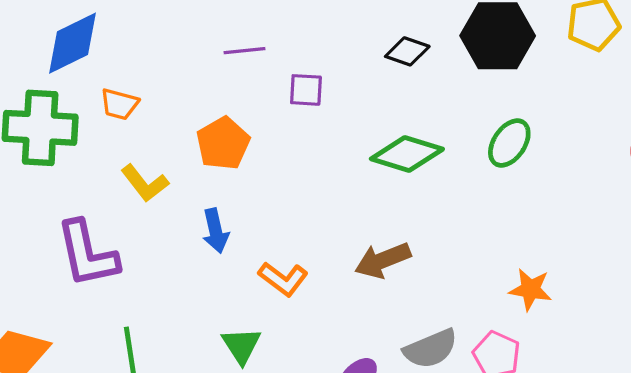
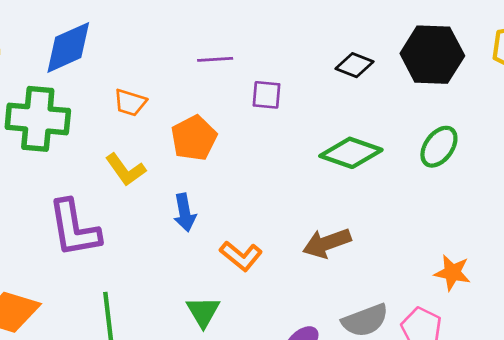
orange trapezoid: (119, 104) -> (130, 103), moved

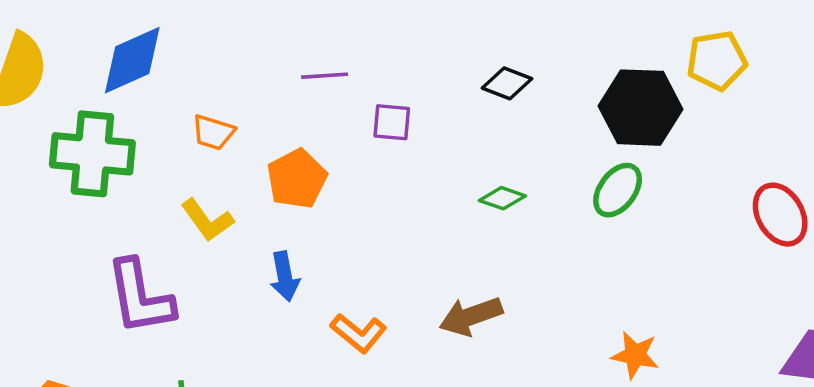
black hexagon: (432, 55) -> (640, 108), moved
green diamond: (351, 153) -> (502, 198), size x0.6

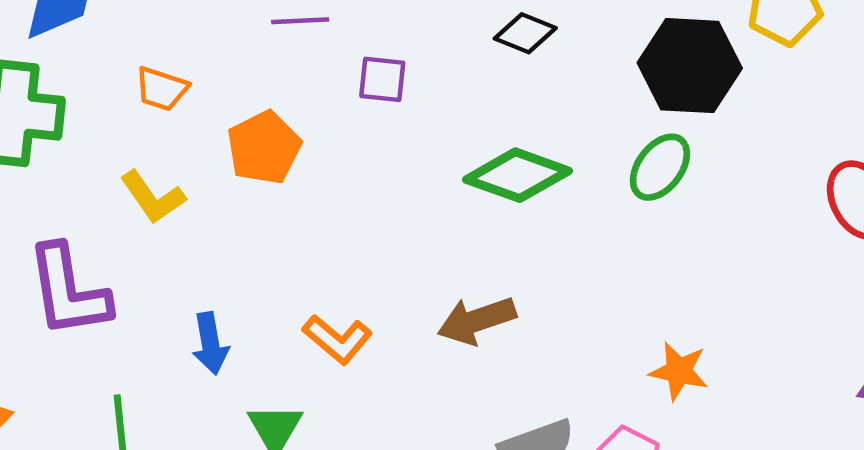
green diamond: (502, 198) -> (518, 175), size x1.8
blue arrow: (285, 276) -> (210, 343), moved

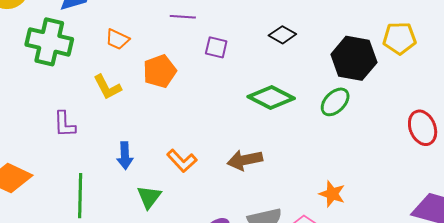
purple L-shape: (68, 291) -> (65, 124), size x0.6

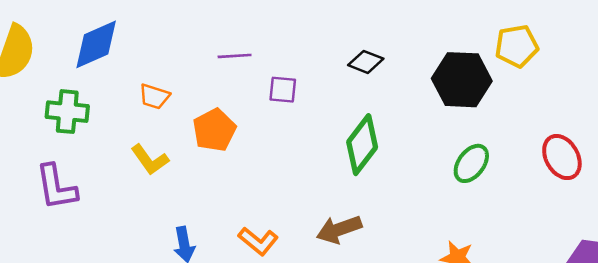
green cross: (49, 42) -> (67, 112), size x0.7
green diamond: (271, 98) -> (362, 145), turned -72
green ellipse: (335, 102) -> (471, 163), moved
purple L-shape: (65, 124) -> (56, 187), moved, size x1.4

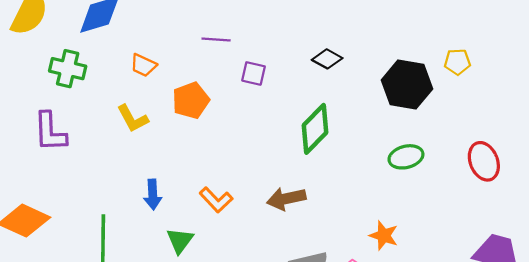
yellow pentagon: (517, 46) -> (457, 62), size x0.7
green ellipse: (471, 163) -> (406, 157), turned 32

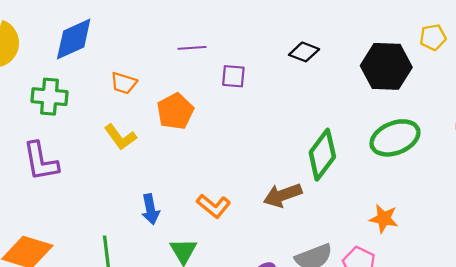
green diamond: (315, 129) -> (322, 155), moved
green ellipse: (406, 157) -> (395, 138), size x1.4

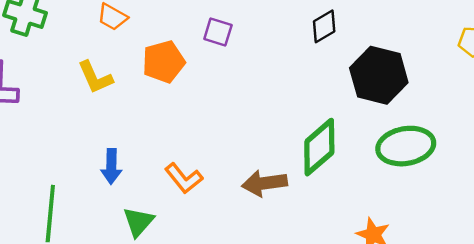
black diamond: (304, 52) -> (324, 26), turned -64
black hexagon: (386, 66) -> (379, 75), moved
purple square: (233, 76) -> (218, 32), moved

